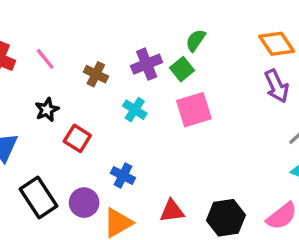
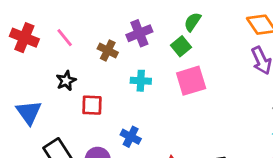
purple cross: (147, 64) -> (139, 33), moved
cyan cross: (135, 110) -> (141, 81), turned -30
red square: (77, 138) -> (92, 105), turned -30

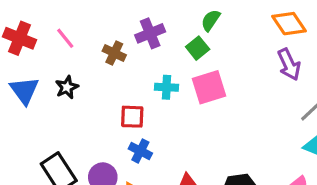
cyan cross: (141, 81) -> (167, 87), moved
red square: (92, 105) -> (132, 117), moved
blue triangle: (29, 112) -> (24, 91), moved

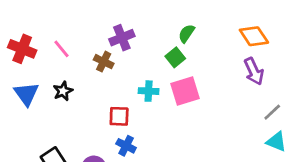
purple cross: (150, 33) -> (122, 38), moved

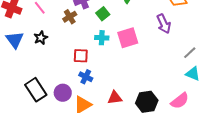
green square: (175, 57) -> (103, 14), moved
brown cross: (104, 62) -> (70, 17), turned 32
purple arrow: (254, 71) -> (164, 24), moved

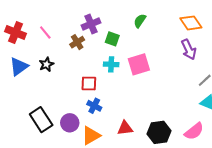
green square: (103, 14) -> (112, 39), turned -32
purple arrow: (164, 24) -> (189, 49), moved
blue triangle: (15, 40) -> (19, 66), turned 30

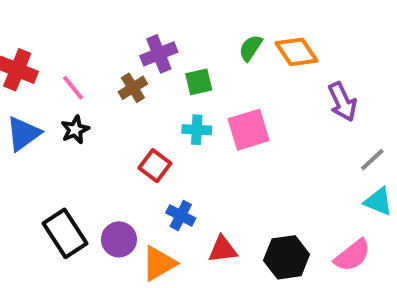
orange diamond: (191, 23) -> (296, 52), moved
pink line: (45, 32) -> (73, 88), moved
green square: (112, 39) -> (199, 82), turned -32
red square: (89, 83) -> (155, 166), turned 35
blue cross: (94, 106) -> (181, 215), moved

